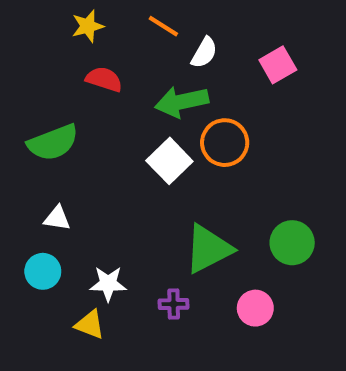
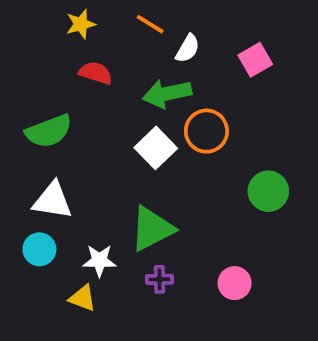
white triangle: (57, 218) -> (53, 201), size x1.6
green circle: (292, 243) -> (268, 191), moved
green triangle: (208, 249) -> (152, 229), moved

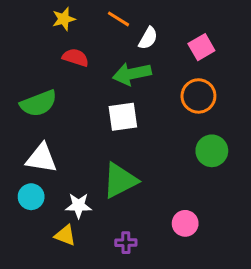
orange circle: (206, 131) -> (198, 96), moved
white square: (156, 148) -> (123, 117), turned 36
purple cross: (160, 279) -> (126, 243), moved

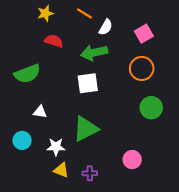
white triangle: (41, 158) -> (40, 112), moved, size x0.6
yellow triangle: (65, 235) -> (61, 170), moved

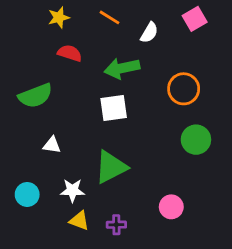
white semicircle: (106, 27) -> (149, 33), moved
pink square: (144, 34) -> (195, 19), moved
cyan circle: (22, 140) -> (27, 194), moved

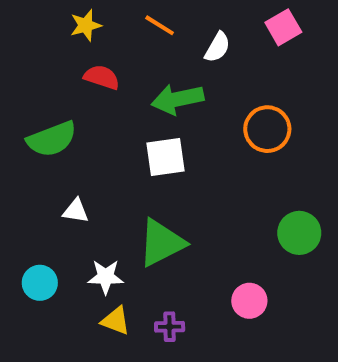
green circle: (196, 140) -> (299, 233), moved

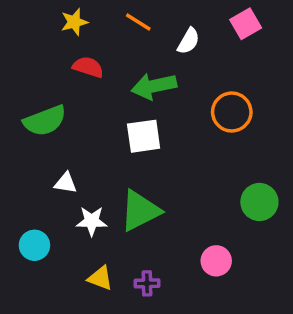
white star: (106, 277) -> (92, 221), moved

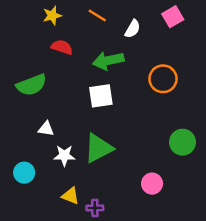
purple cross: (147, 283) -> (95, 208), moved

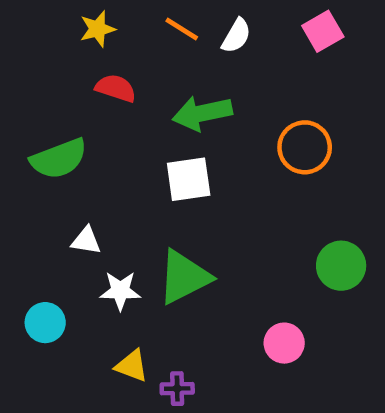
white semicircle: (133, 29) -> (236, 36), moved

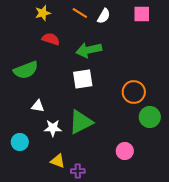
pink square: (323, 31) -> (142, 14), turned 30
orange circle: (305, 147) -> (134, 92), moved

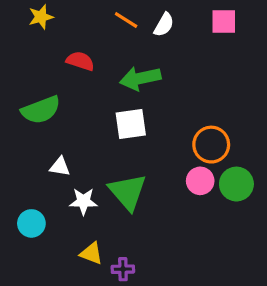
yellow star: (43, 13) -> (41, 17), moved
green triangle: (81, 122) -> (128, 192), turned -44
pink circle: (125, 151) -> (200, 181), moved

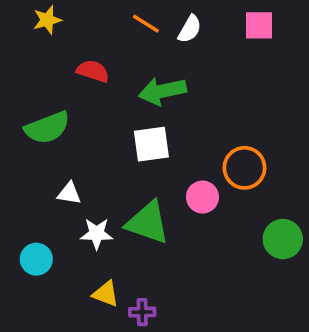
pink circle: (200, 181) -> (202, 197), moved
green circle: (236, 184) -> (283, 239), moved
green triangle: (128, 192) -> (148, 223), turned -30

